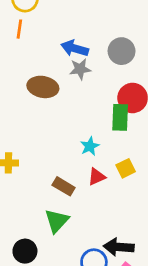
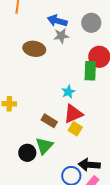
yellow square: (126, 168) -> (75, 129), moved, turned -32
red triangle: (97, 177) -> (73, 114), size x1.5
black circle: (25, 251) -> (27, 153), moved

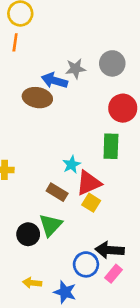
blue arrow: (57, 21) -> (54, 81), moved
gray star: (61, 36) -> (75, 69), moved
green rectangle: (90, 71) -> (111, 146), moved
cyan star: (68, 92) -> (72, 165), moved

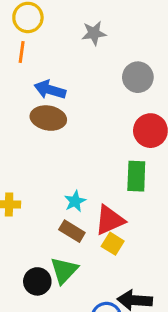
gray star: (75, 69) -> (94, 33), moved
blue arrow: (54, 81) -> (50, 90), moved
cyan star: (72, 165) -> (75, 201), moved

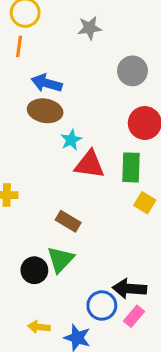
cyan star: (75, 201) -> (71, 140), moved
red triangle: (110, 220) -> (90, 164), moved, turned 32
yellow square: (113, 244) -> (145, 203), moved

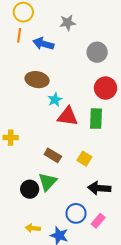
blue arrow: (47, 83) -> (43, 44), moved
yellow square: (145, 203) -> (84, 159), moved
black arrow: (129, 289) -> (99, 188), moved

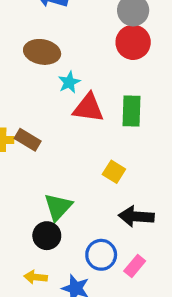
red circle: (106, 88) -> (133, 42), moved
brown rectangle: (53, 155) -> (28, 140), moved
black circle: (30, 189) -> (47, 236), moved

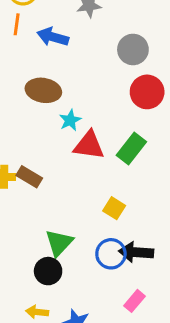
red circle: (133, 42) -> (147, 92), moved
green rectangle: (132, 111) -> (131, 149), turned 36
blue circle: (101, 255) -> (111, 254), moved

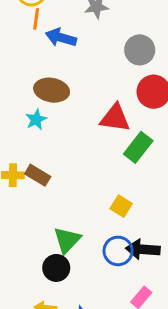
orange line: (17, 24) -> (36, 19), moved
cyan star: (70, 120) -> (36, 119), moved
red triangle: (89, 145) -> (115, 118), moved

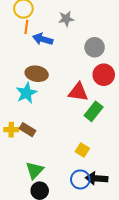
cyan star: (36, 119) -> (26, 93), size x1.5
green triangle: (67, 240) -> (35, 170), moved

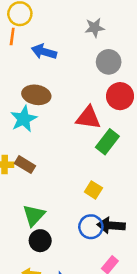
gray star: (66, 19) -> (95, 28), moved
orange line: (26, 27) -> (12, 37), moved

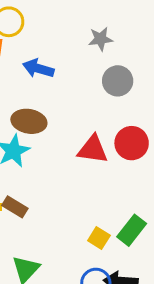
red circle: (120, 96) -> (132, 143), moved
green rectangle: (107, 142) -> (132, 230), moved

